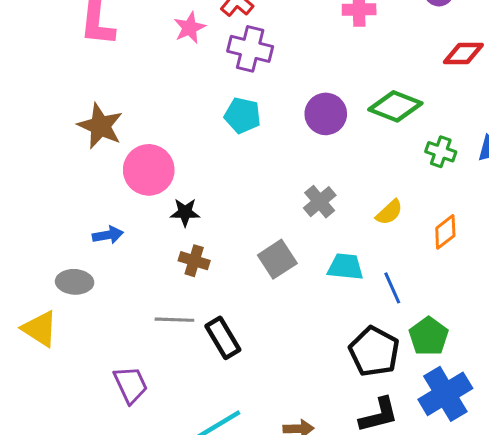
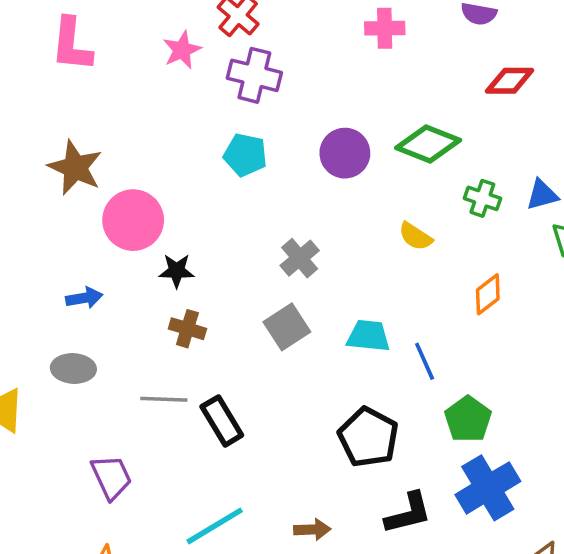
gray cross: (320, 202) -> (300, 258), moved
yellow semicircle: (389, 212) -> (415, 236), moved, turned 76
gray ellipse: (75, 282) -> (73, 368), moved
black pentagon: (374, 351) -> (368, 437), moved

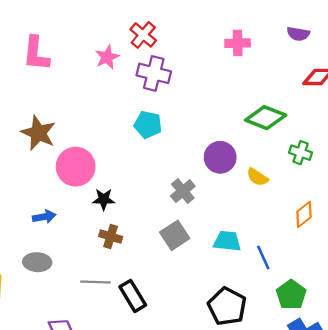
purple circle: (345, 153) -> (220, 157), moved

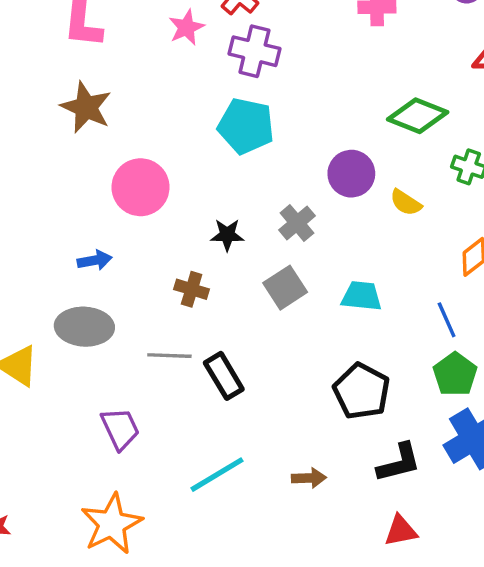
cyan pentagon: (148, 125) -> (246, 126), size x1.4
brown star: (38, 133) -> (86, 107), moved
black star: (104, 199) -> (227, 235), moved
blue line: (263, 257) -> (447, 320), moved
gray ellipse: (37, 262) -> (84, 327), size x1.4

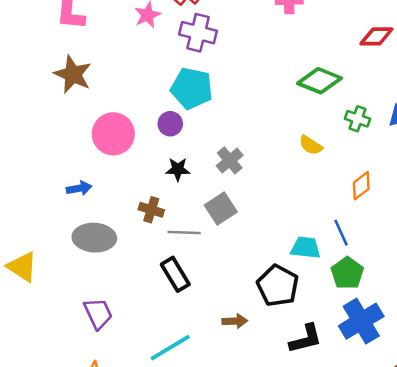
purple circle: (351, 174) -> (170, 124), moved, size x0.7
cyan trapezoid: (362, 296) -> (306, 248), moved
gray ellipse: (84, 327) -> (94, 238), moved
gray line: (169, 356) -> (184, 233), moved
brown arrow: (309, 478) -> (235, 321), moved

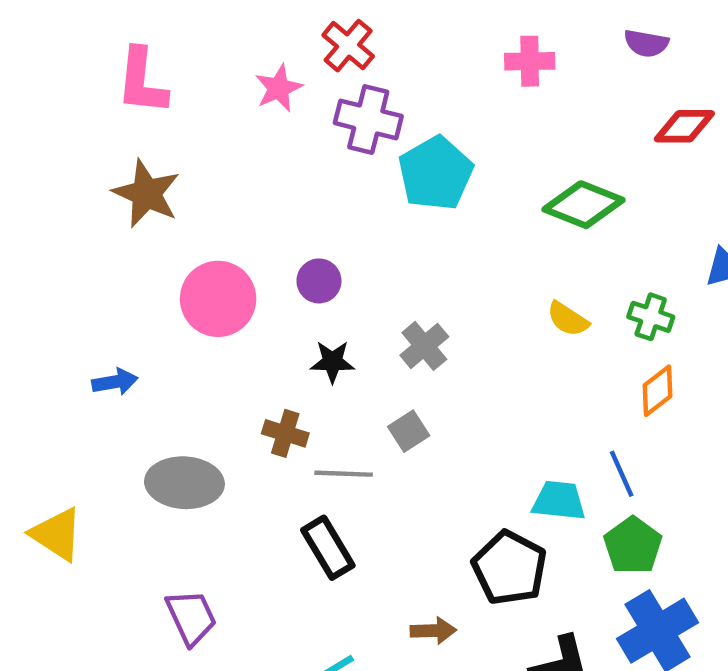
cyan pentagon: (192, 88) -> (436, 173), moved, turned 30
green cross: (357, 119) -> (651, 317), moved
blue arrow: (79, 188) -> (115, 382), moved
gray square: (221, 208) -> (409, 431), size x0.7

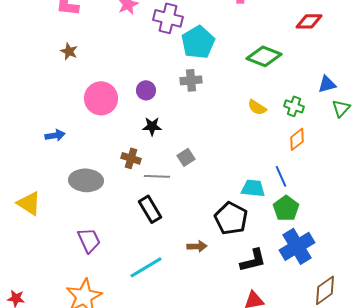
brown star: (146, 194) -> (69, 51), size x0.6
gray cross: (424, 346) -> (191, 80), moved, turned 35

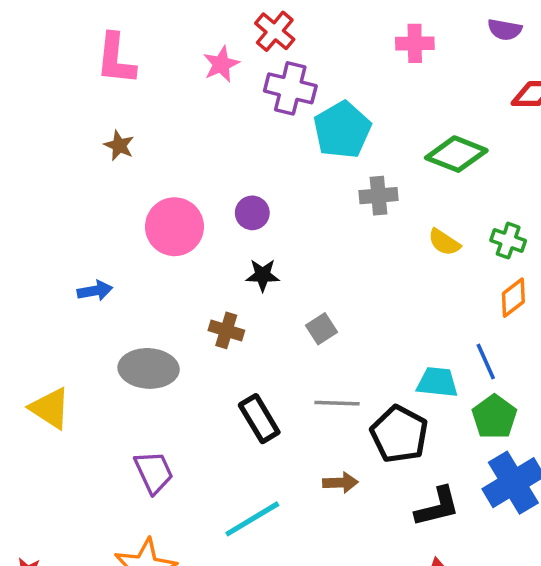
gray cross: (191, 80) -> (378, 196), moved
gray line: (157, 176) -> (337, 403), moved

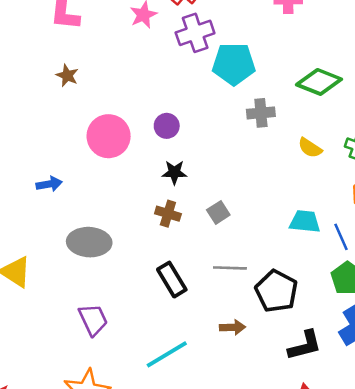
purple cross: (290, 88) -> (195, 33), turned -33
cyan pentagon: (342, 130) -> (234, 64), turned 30
brown cross: (226, 330) -> (168, 214), moved
cyan trapezoid: (437, 382) -> (305, 221), moved

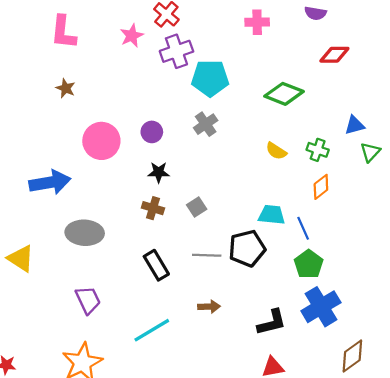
gray cross: (261, 113) -> (206, 124), moved, turned -30
blue arrow: (49, 184) -> (50, 182), size x1.8
black pentagon: (276, 291) -> (247, 248), moved, turned 30

